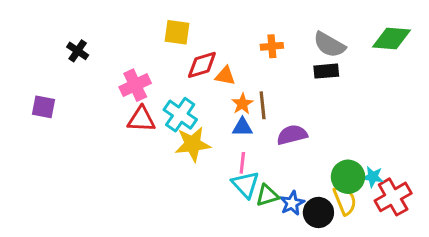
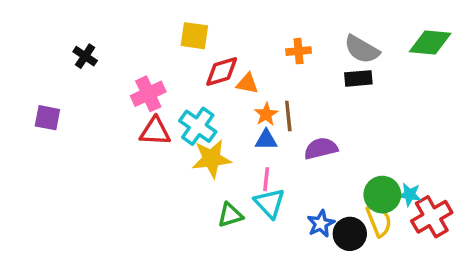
green triangle: (267, 195) -> (230, 215), moved

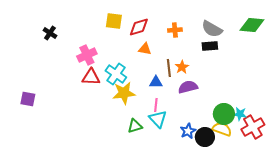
red diamond: (222, 72) -> (139, 27), moved
orange star: (266, 114) -> (182, 67), moved
purple square: (47, 118) -> (28, 99), moved
yellow semicircle: (379, 220) -> (222, 129), turned -48

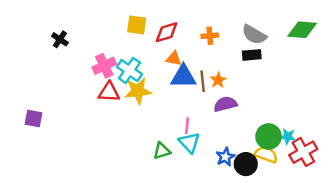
cyan cross: (116, 74) -> (129, 71), moved
blue triangle: (156, 82) -> (183, 77), moved, size x1.6
yellow star: (124, 93) -> (138, 91), moved

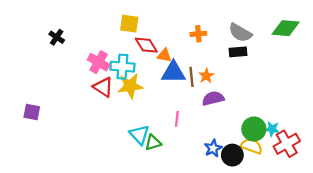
red diamond: (167, 32) -> (146, 45), moved, turned 75
pink cross: (104, 66) -> (99, 62), turned -35
cyan cross: (129, 71) -> (122, 67), turned -30
red triangle: (109, 92) -> (103, 87), turned 30
cyan triangle: (189, 142) -> (139, 135), moved

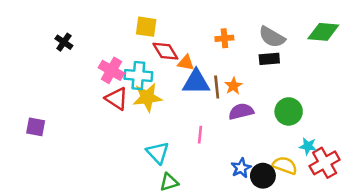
green circle: (254, 129) -> (289, 111), moved
green triangle: (153, 143) -> (169, 182), moved

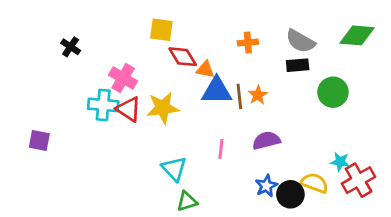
cyan cross: (138, 76) -> (103, 105), moved
purple semicircle: (241, 111) -> (266, 140), moved
green circle: (289, 111) -> (333, 92), moved

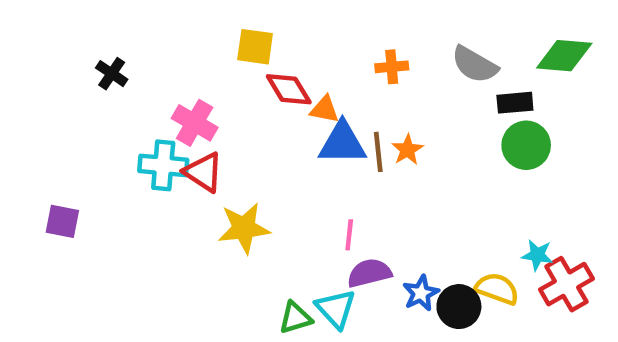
black rectangle: (298, 65) -> (515, 103), moved
yellow star: (163, 108) -> (244, 228), moved
purple semicircle: (266, 140) -> (369, 273), moved
cyan triangle: (174, 169) -> (336, 309), moved

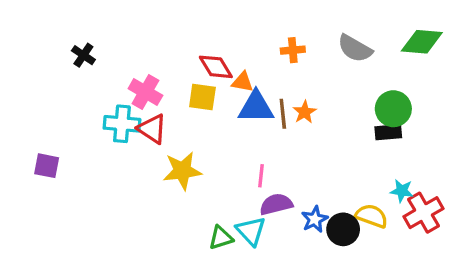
yellow square: (255, 47) -> (202, 97), moved
black rectangle: (515, 103) -> (388, 132), moved

